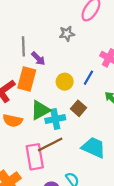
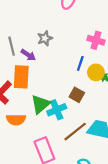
gray star: (67, 34) -> (45, 38), moved
yellow circle: (65, 82) -> (96, 72), moved
brown line: (50, 144) -> (75, 132), moved

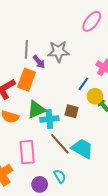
gray star: (45, 38) -> (58, 51), size x1.5
brown square: (77, 95) -> (72, 111), turned -32
brown line: (75, 132) -> (60, 144), turned 70

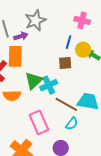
purple arrow: (39, 62) -> (21, 36), turned -48
brown square: (72, 111) -> (65, 63), moved
cyan semicircle: (60, 176) -> (72, 124), moved, turned 88

